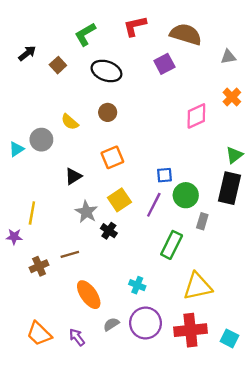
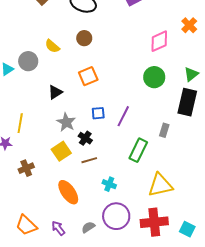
blue square: (164, 175) -> (98, 113), moved
green circle: (186, 195) -> (154, 77), moved
yellow square: (119, 200) -> (61, 151), moved
brown line: (70, 254) -> (89, 160), moved
gray semicircle: (111, 324) -> (88, 227), moved

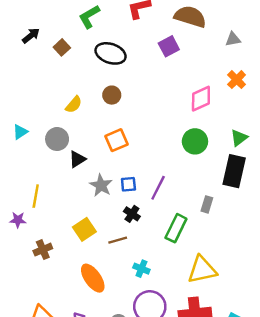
yellow semicircle: (52, 46) -> (74, 105), turned -91
gray circle: (28, 61) -> (57, 139), moved
gray star: (66, 122) -> (101, 185), moved
black cross: (85, 138) -> (132, 214), moved

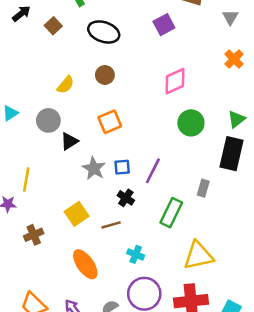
gray triangle: (233, 39) -> (230, 17), turned -49
pink diamond: (201, 99) -> (175, 81), moved

